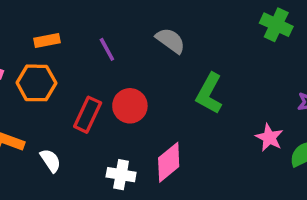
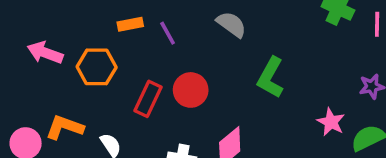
orange rectangle: (47, 41) -> (130, 24), moved

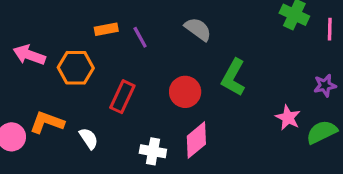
red circle: (191, 90) -> (185, 92), moved

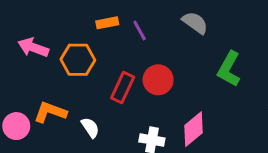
red circle: (185, 92) -> (158, 80), moved

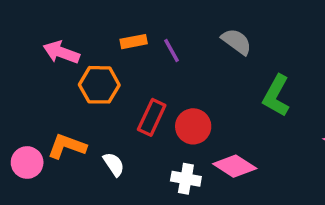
pink arrow: (33, 47) -> (61, 52), moved
red circle: (158, 80) -> (193, 126), moved
pink diamond: (194, 129) -> (235, 166), turned 72

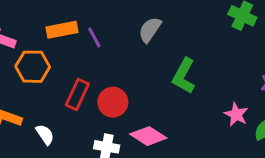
orange rectangle: (134, 42) -> (62, 30), size x1.4
gray semicircle: (237, 42) -> (150, 30), turned -92

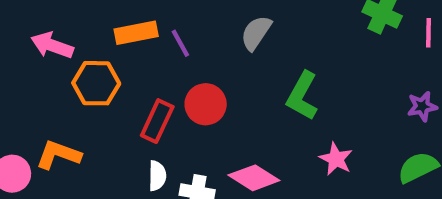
red circle: (113, 102) -> (206, 104), moved
pink star: (236, 114) -> (336, 159), moved
white semicircle: (45, 135) -> (157, 176), moved, turned 35

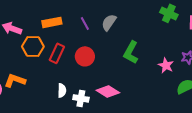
purple line: (180, 43) -> (85, 23), moved
red rectangle: (157, 121) -> (57, 53), moved
pink star: (336, 159) -> (166, 65), moved

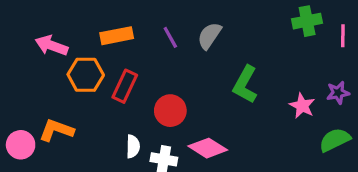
green cross: (169, 13) -> (307, 21), turned -36
red circle: (85, 56) -> (170, 111), moved

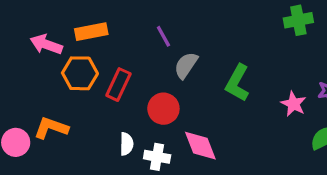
orange rectangle: (117, 36) -> (91, 32), moved
gray semicircle: (209, 36) -> (186, 65), moved
pink diamond: (208, 148) -> (200, 146), turned 36

